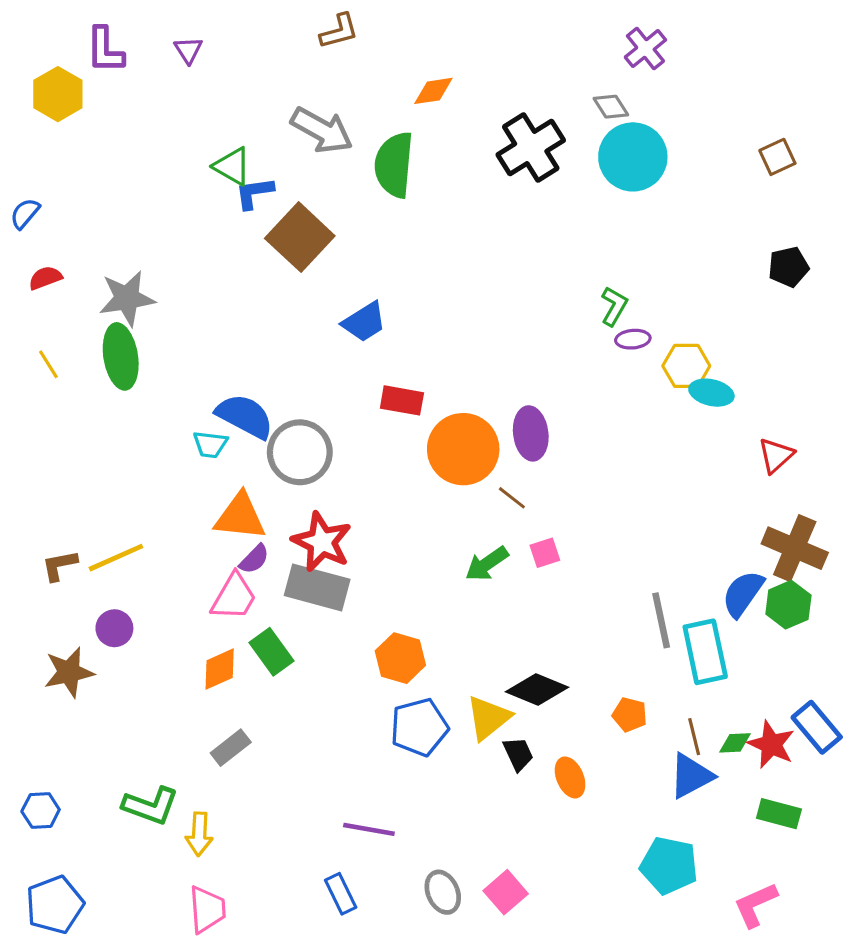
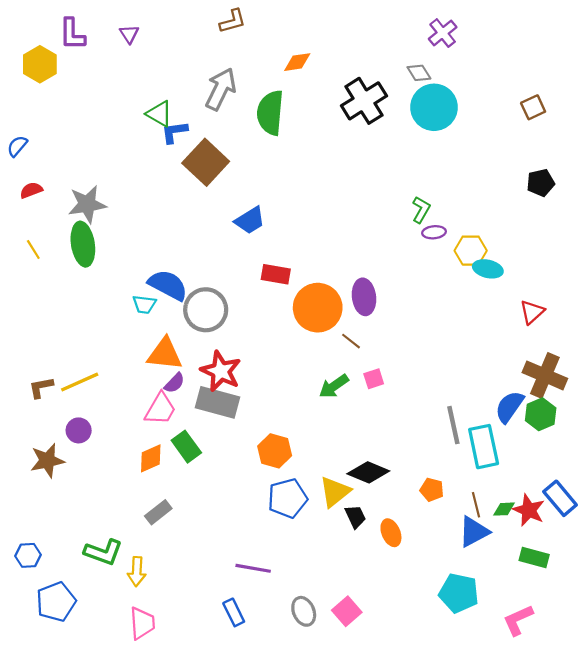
gray arrow: (322, 130) -> (221, 89), turned -93
blue pentagon: (55, 905) -> (56, 602), moved

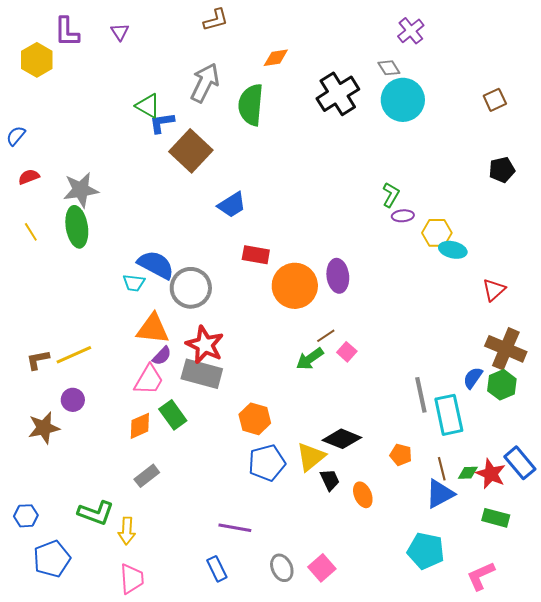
brown line: (351, 341) -> (326, 336), moved, turned -72
pink square: (374, 379) -> (347, 352), turned -30
blue semicircle: (509, 407) -> (473, 378), size x0.7

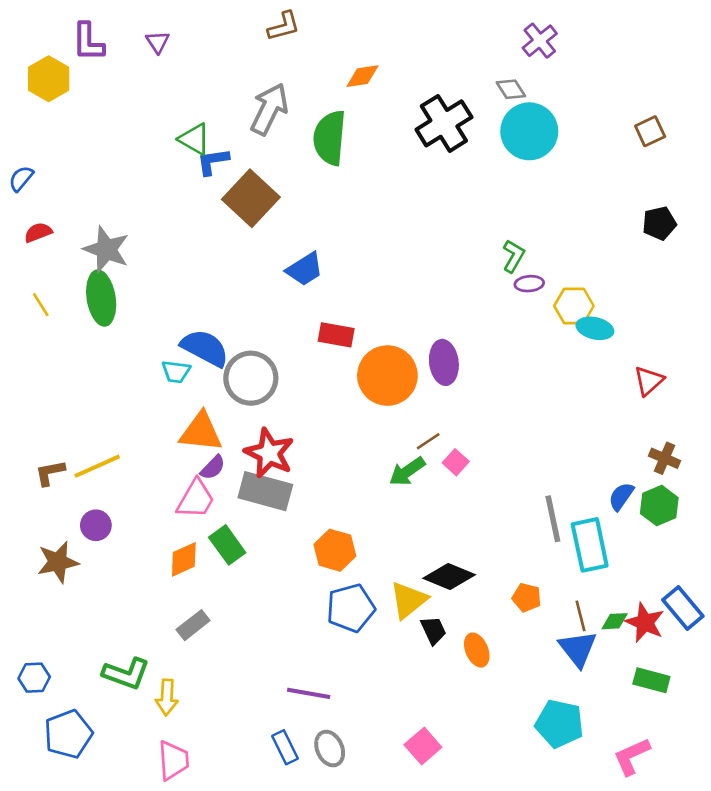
gray star: (81, 190) -> (106, 249), turned 30
brown cross: (506, 349) -> (665, 458), size x0.6
blue triangle: (440, 494) -> (578, 649), turned -40
gray ellipse: (282, 568) -> (330, 749), moved

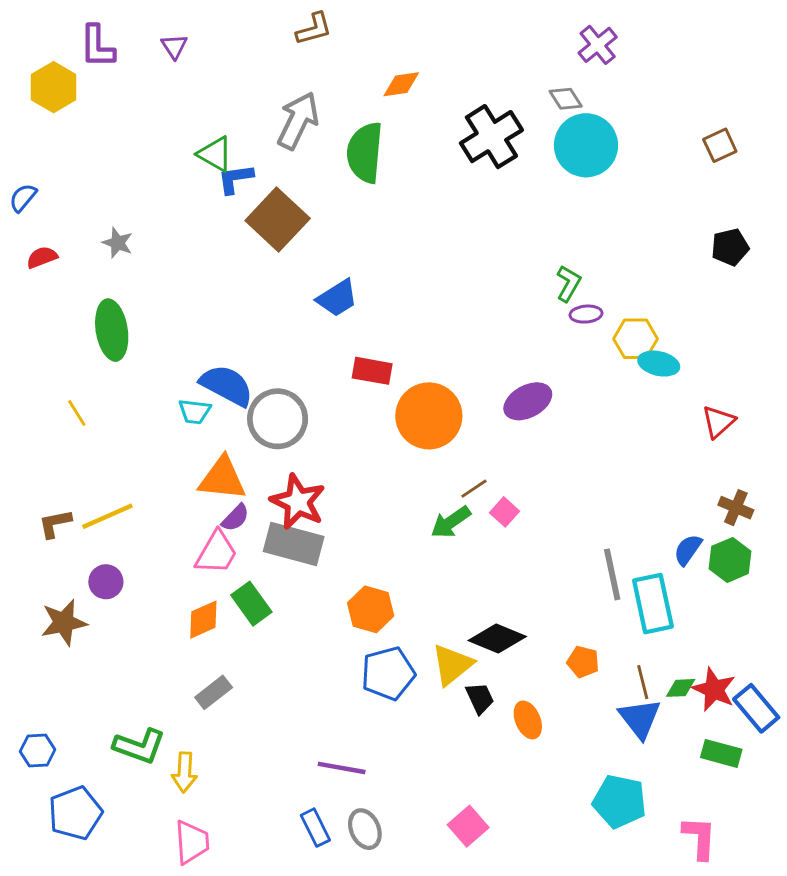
gray star: (106, 249) -> (118, 243), moved, size x0.6
yellow line: (41, 305) -> (77, 413), moved
purple ellipse: (444, 362) -> (528, 401), moved, turned 69
blue rectangle: (683, 608) -> (756, 708), moved
pink L-shape: (632, 756) -> (699, 838), turned 117

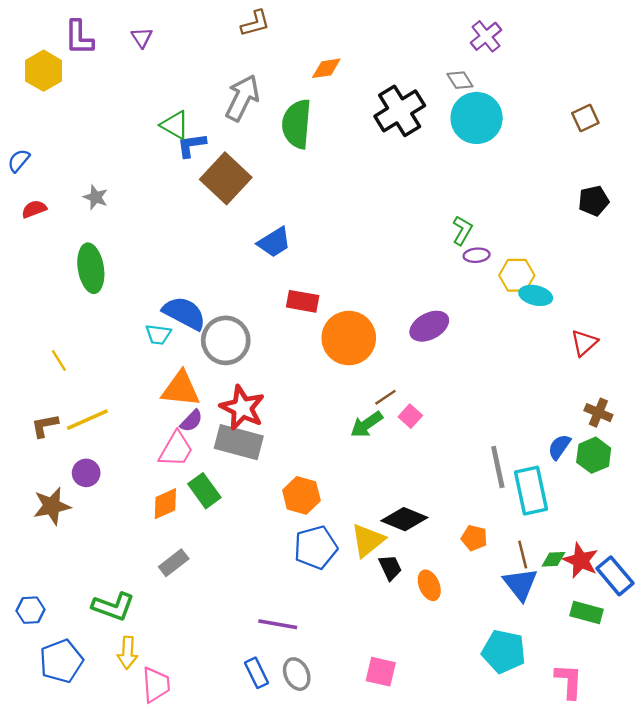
yellow line: (77, 413) -> (59, 361), moved
yellow arrow: (184, 772) -> (128, 653), moved
pink square: (468, 826) -> (381, 672), turned -36

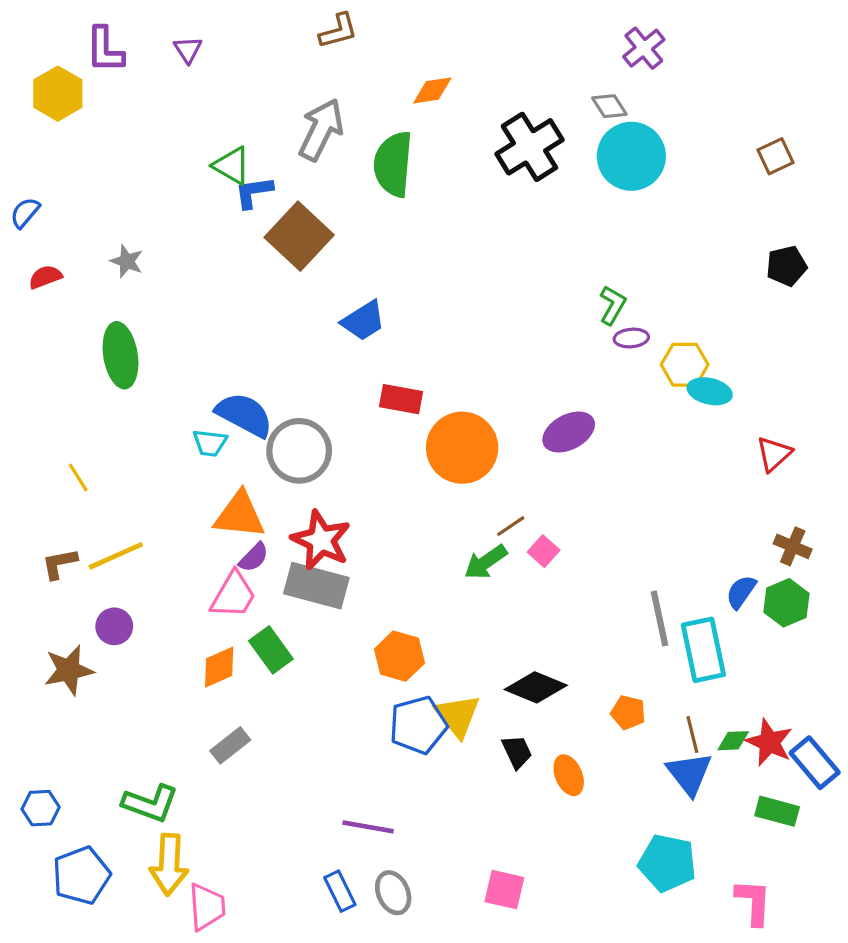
yellow triangle: (368, 540) -> (457, 716), moved, turned -30
yellow arrow: (128, 653) -> (169, 864), size x1.4

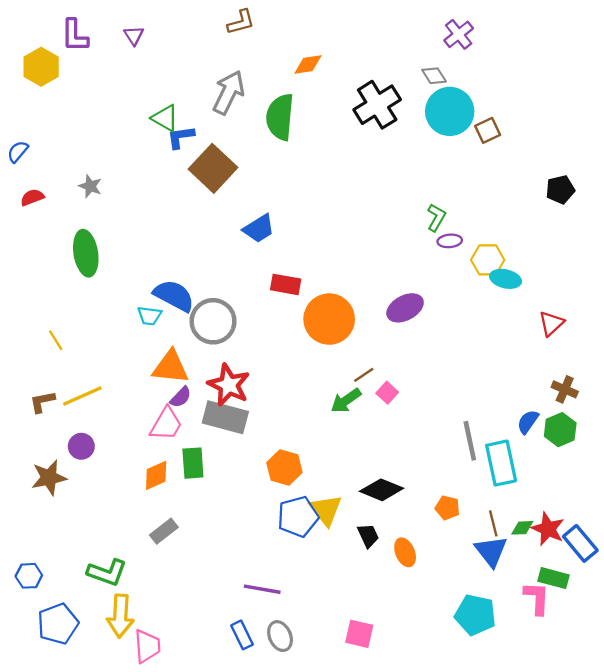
brown square: (775, 156) -> (488, 130), moved
green rectangle: (271, 650) -> (193, 463), turned 32
pink L-shape: (754, 902) -> (537, 598), moved

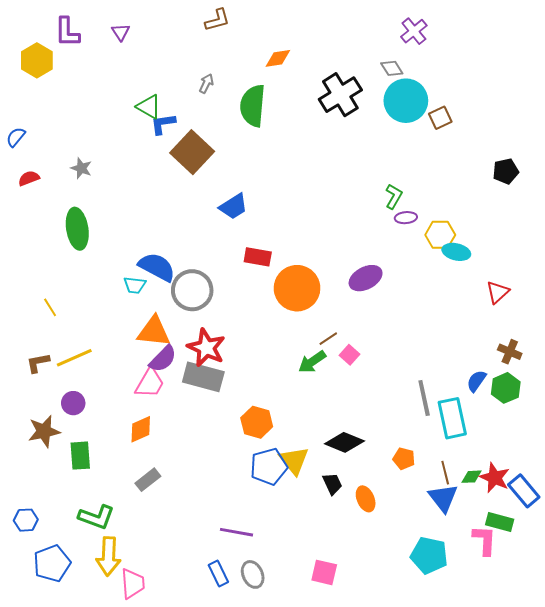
gray arrow: (229, 92) -> (206, 84), size x0.5
purple semicircle: (181, 397) -> (163, 359), size x1.4
green rectangle: (193, 463) -> (80, 456), moved

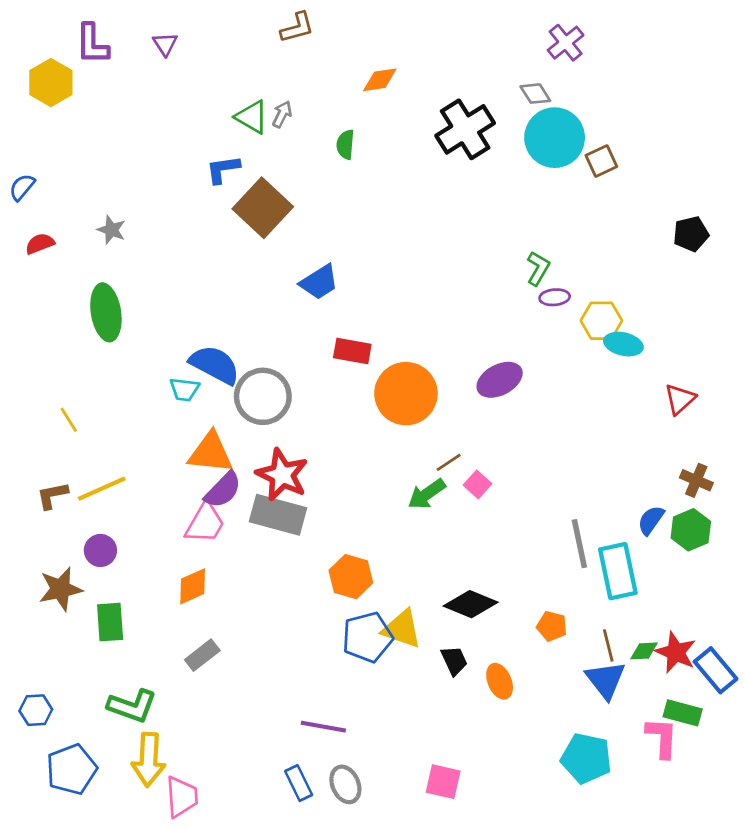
green semicircle: (253, 106) -> (345, 145), size x0.5
green triangle: (149, 107) -> (252, 117), moved
yellow triangle: (294, 461) -> (402, 629), turned -32

